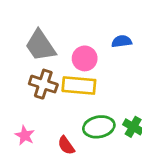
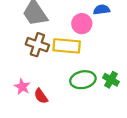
pink circle: (85, 58) -> (82, 24), moved
red semicircle: (66, 145) -> (41, 96), moved

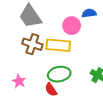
green ellipse: (83, 80) -> (59, 74), moved
red semicircle: (41, 96) -> (51, 90), moved

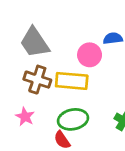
pink star: (19, 81) -> (25, 117), moved

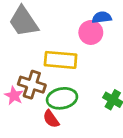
pink circle: (90, 55) -> (91, 32), moved
brown cross: (37, 80) -> (32, 85), moved

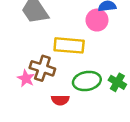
green ellipse: (62, 98) -> (87, 81), moved
red semicircle: (51, 119) -> (60, 100), turned -54

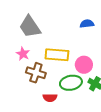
pink circle: (97, 20) -> (84, 65), moved
pink star: (26, 78) -> (23, 54), moved

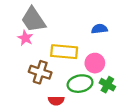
blue semicircle: (87, 24) -> (99, 29), moved
pink star: (23, 54) -> (25, 38), moved

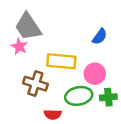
blue semicircle: (99, 29) -> (100, 37), turned 133
green cross: (107, 85) -> (108, 97), turned -35

